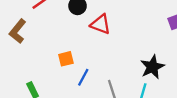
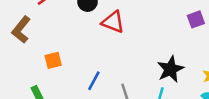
orange square: (66, 59) -> (53, 60), moved

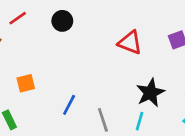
red triangle: (113, 22) -> (130, 43), moved

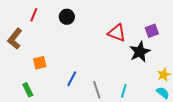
red line: (18, 18) -> (34, 15), turned -32
black star: (150, 93) -> (140, 52), moved

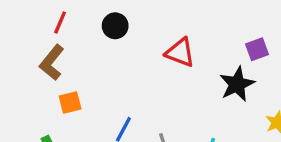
red triangle: (117, 33) -> (180, 52), moved
brown L-shape: (15, 39) -> (52, 63), moved

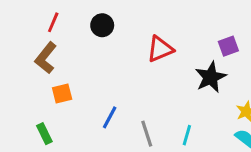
red triangle: (180, 52) -> (160, 49), turned -44

